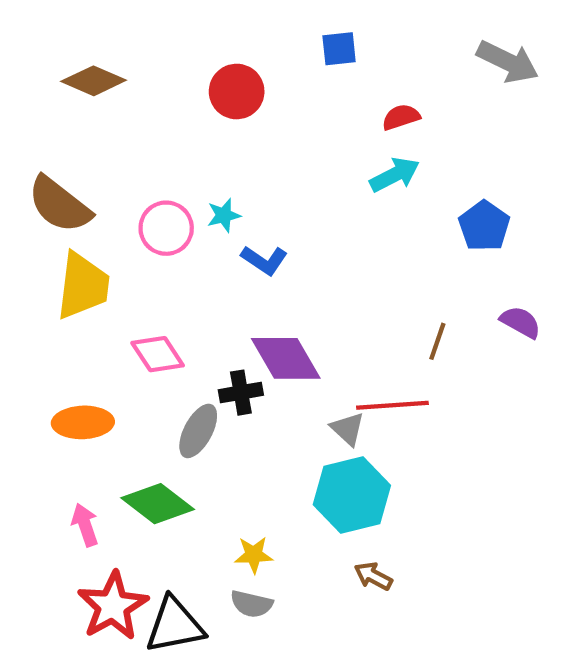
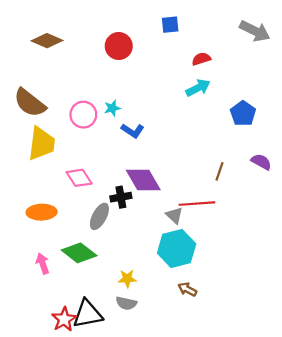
red star: (113, 606) -> (64, 319), moved, size x0.7

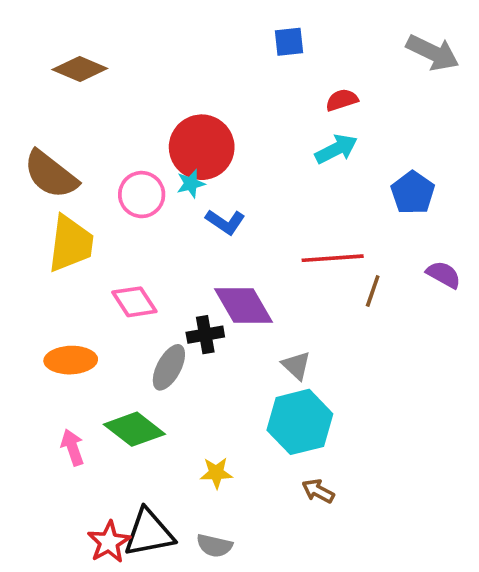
red circle: (119, 46) -> (202, 147), moved, size x1.4
red line: (197, 204) -> (333, 258), moved
gray semicircle: (126, 303) -> (214, 546), moved

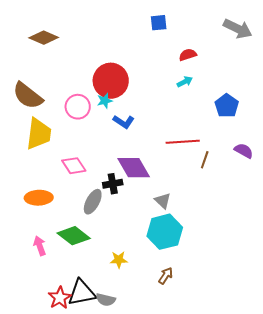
cyan arrow: (336, 149) -> (185, 82), size x0.7
brown arrow: (318, 491) -> (166, 276), moved, turned 96
gray semicircle: (214, 546) -> (106, 300), moved

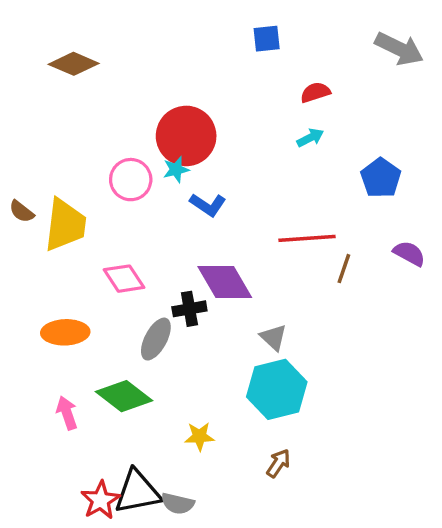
brown semicircle: (28, 96) -> (22, 211), moved, size x0.5

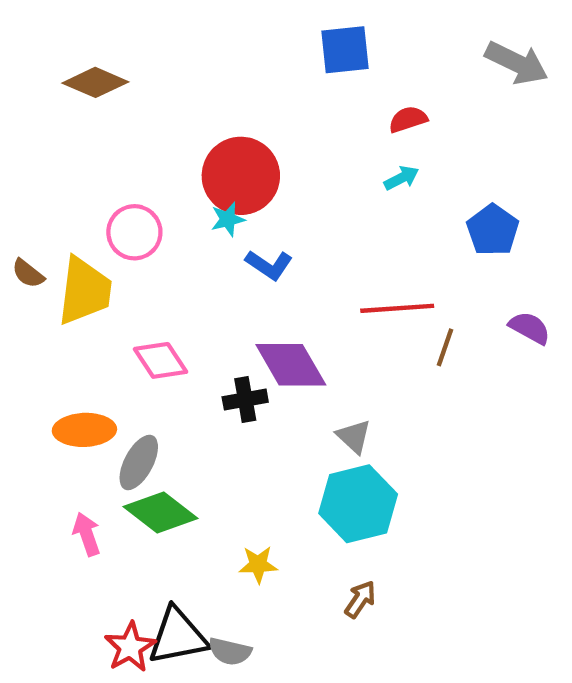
blue square: (267, 39) -> (345, 50), size x1.4
pink circle: (131, 180) -> (134, 232), moved
gray ellipse: (156, 339) -> (139, 462), moved

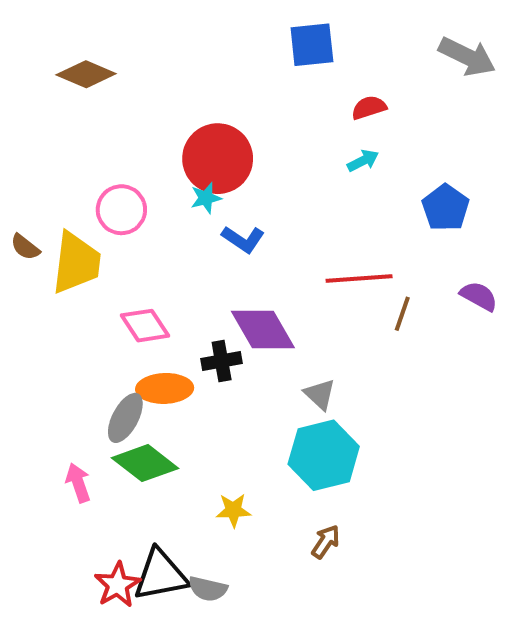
orange ellipse: (84, 430) -> (165, 388), moved

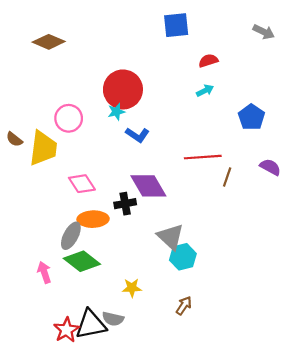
gray arrow: (467, 57) -> (264, 32), size x0.7
gray triangle: (320, 394) -> (171, 237), moved, size x1.5
cyan hexagon: (324, 455) -> (183, 257), size x0.7
gray semicircle: (208, 589) -> (113, 319), moved

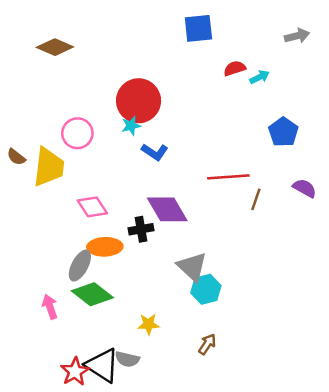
gray arrow: (264, 32) -> (297, 36), turned -40
cyan arrow: (205, 91) -> (260, 77), moved
black triangle: (91, 324) -> (102, 365), turned 44

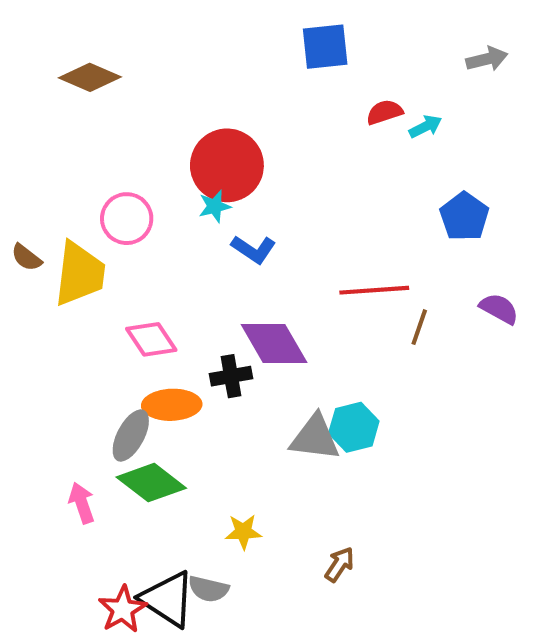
gray triangle: (192, 267) -> (315, 438), turned -36
cyan hexagon: (206, 289) -> (354, 427), moved

